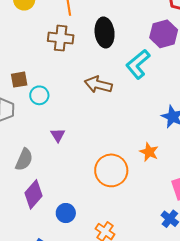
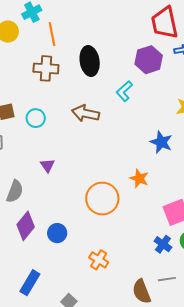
cyan L-shape: (138, 64) -> (124, 91), size x0.7
cyan circle: (39, 95) -> (36, 118), moved
blue circle: (66, 213) -> (57, 233), moved

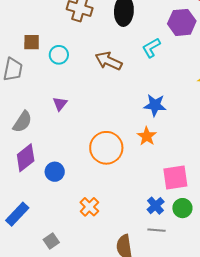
blue star: (161, 142) -> (155, 105), moved, turned -30
gray line: (167, 279) -> (157, 230), moved

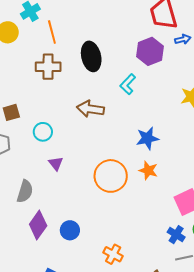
cyan circle: (59, 55) -> (43, 132), moved
orange circle: (106, 148) -> (111, 176), moved

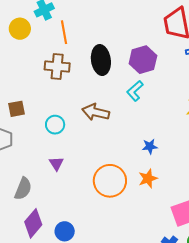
purple hexagon: (150, 51) -> (143, 60), moved
cyan circle: (43, 132) -> (55, 125), moved
blue star: (147, 138) -> (150, 146), size x0.7
orange star: (148, 170) -> (148, 179), turned 30

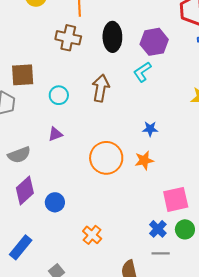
brown square: (16, 109) -> (23, 75), size x1.4
brown arrow: (96, 112) -> (101, 88), turned 80
purple triangle: (56, 164) -> (55, 134), turned 35
gray semicircle: (23, 189) -> (19, 155), turned 40

